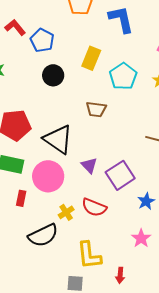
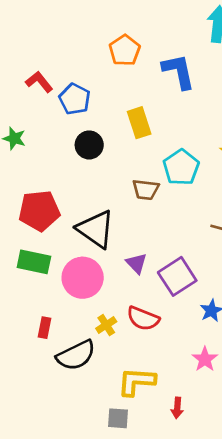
yellow rectangle: (91, 58) -> (139, 123), turned -40
cyan pentagon: (123, 76) -> (181, 167), moved
red rectangle: (21, 198) -> (44, 328), moved
yellow L-shape: (89, 255) -> (136, 382), turned 100

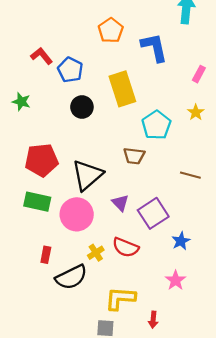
yellow rectangle: (139, 123) -> (122, 89), size x1.4
brown trapezoid: (146, 190) -> (134, 156), moved
black triangle: (96, 229) -> (87, 175), turned 44

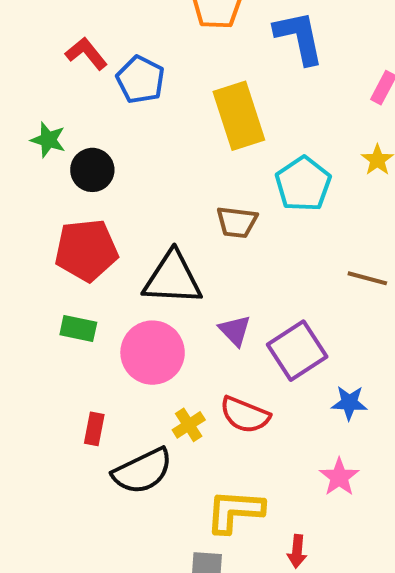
black circle: (82, 107) -> (92, 170), moved
brown trapezoid: (134, 156) -> (237, 222), moved
black triangle: (87, 175) -> (173, 278), turned 44
green rectangle: (37, 202) -> (78, 329), size x0.7
blue star: (181, 241) -> (349, 403), turned 30

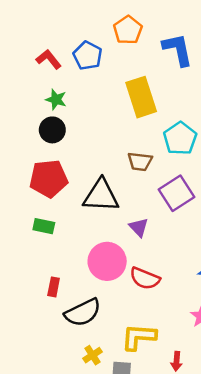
blue pentagon: (141, 80) -> (88, 56), moved
green star: (48, 140) -> (56, 99), moved
purple square: (297, 351) -> (176, 193), moved
pink circle: (153, 353) -> (107, 261), moved
yellow cross: (189, 425) -> (92, 355), moved

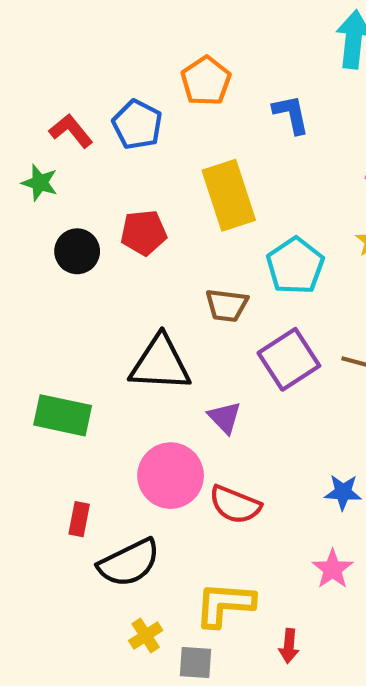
blue L-shape: (178, 50) -> (291, 114), size x0.7
green star: (56, 99) -> (40, 183), moved
red pentagon: (49, 179) -> (144, 233), moved, size x0.7
green rectangle: (44, 226) -> (63, 415), size x1.5

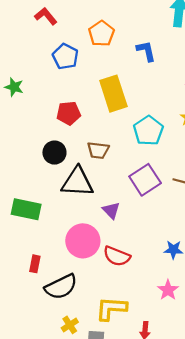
red L-shape: (71, 131) -> (46, 16), moved
black circle: (77, 251) -> (54, 153), moved
brown trapezoid: (227, 305) -> (98, 150), moved

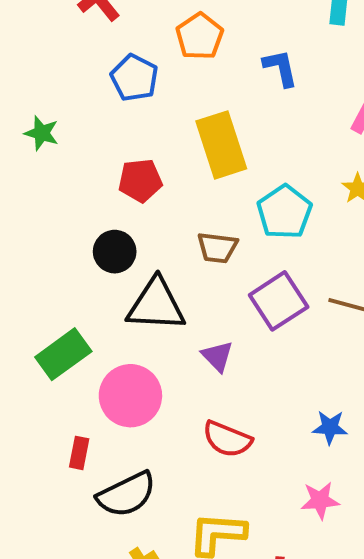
brown trapezoid: (98, 150) -> (217, 248), moved
green rectangle: (26, 209) -> (63, 354), turned -48
pink circle: (83, 241) -> (130, 396), moved
pink star: (168, 290) -> (320, 500), turned 30

